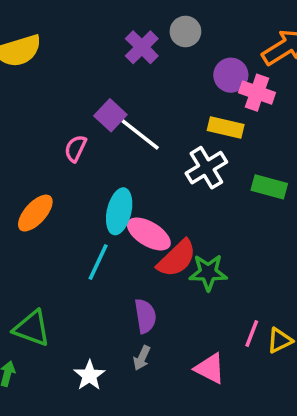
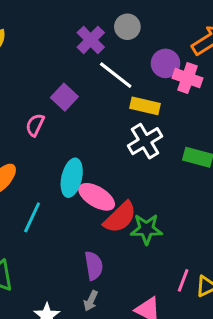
yellow rectangle: (226, 128) -> (145, 106), moved
white line: (140, 134) -> (116, 75), moved
cyan line: (98, 262) -> (32, 217), moved

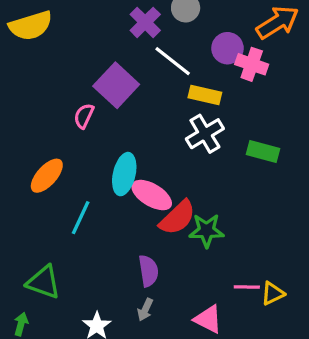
purple square: (64, 97) -> (116, 85), size x1.5
pink line: (183, 280) -> (247, 287), turned 70

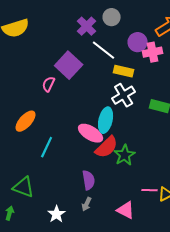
pink cross: (252, 64) -> (153, 52), turned -30
cyan ellipse: (124, 174) -> (106, 120), moved
green star: (207, 231) -> (125, 155), turned -30

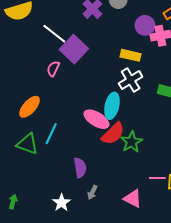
white line: (104, 50) -> (54, 34), moved
purple semicircle: (89, 180) -> (80, 168), moved
green triangle: (24, 187) -> (27, 144), moved

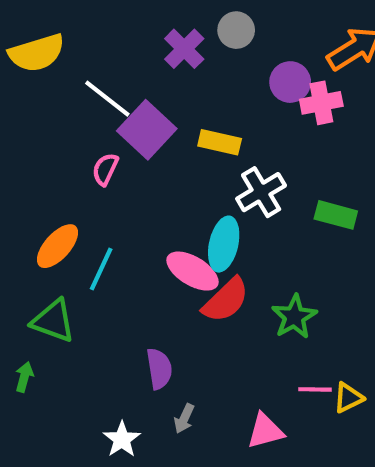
yellow rectangle: (131, 55) -> (220, 142), moved
cyan line: (51, 134) -> (101, 269), moved
green star: (132, 142) -> (294, 317), moved
pink triangle: (133, 199) -> (265, 431), turned -42
green arrow: (13, 202) -> (24, 377), moved

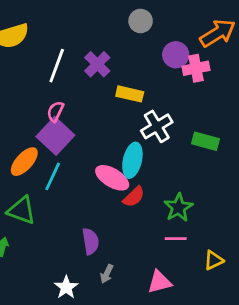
purple cross: (184, 49) -> (97, 64), moved
white line: (107, 99) -> (57, 66), turned 72
purple square: (147, 130) -> (55, 136), moved
red semicircle: (226, 300) -> (134, 197), size x0.7
pink line: (315, 389) -> (176, 239), moved

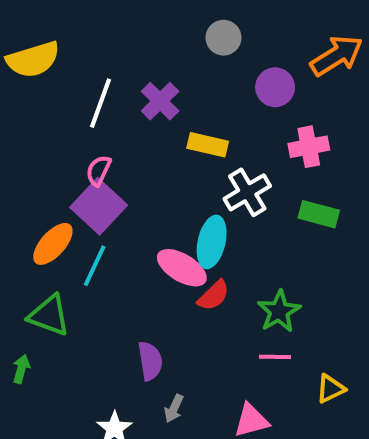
pink cross: (196, 68) -> (309, 147), moved

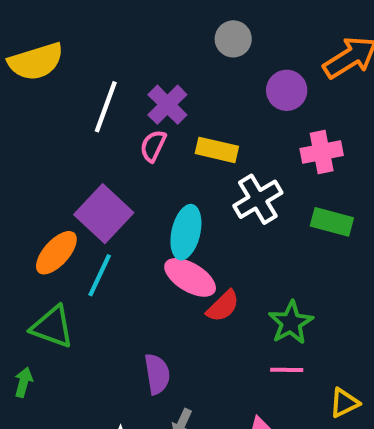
pink semicircle: (99, 171) -> (153, 146), moved
cyan ellipse: (212, 242) -> (186, 232), moved

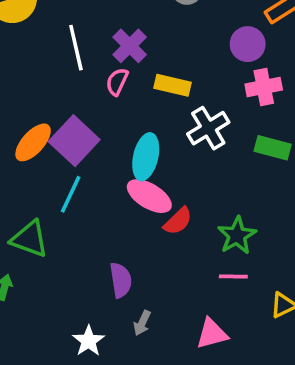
purple circle: (287, 90) -> (248, 44), moved
white line: (106, 107) -> (76, 48), turned -33
orange ellipse: (56, 253) -> (33, 142), moved

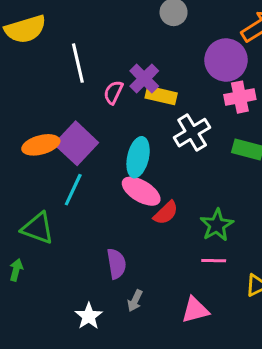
purple circle: (248, 44) -> (226, 60), size x1.4
purple cross: (130, 46) -> (144, 79), moved
orange ellipse: (33, 142) -> (41, 145), turned 33

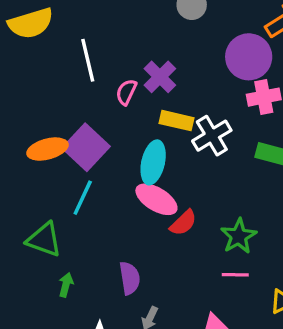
yellow rectangle: (161, 95) -> (177, 121), moved
green arrow: (16, 270) -> (66, 285), moved

